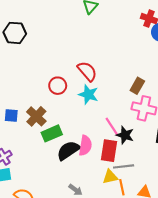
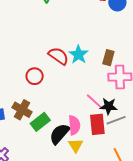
cyan star: (88, 94) -> (79, 55), moved, turned 30
gray line: (124, 166) -> (116, 120), moved
yellow triangle: (110, 177) -> (76, 145), moved, turned -35

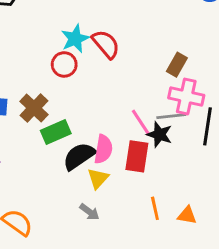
cyan star: (79, 55) -> (75, 39), moved
gray line: (116, 120) -> (171, 116), moved

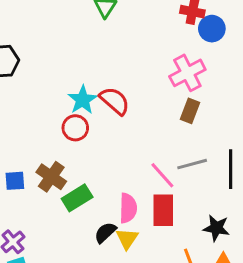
pink cross: (186, 97) -> (187, 73), moved, turned -32
black star: (159, 134) -> (216, 228), moved
black semicircle: (79, 156) -> (105, 233), moved, size x0.7

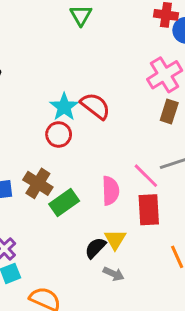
pink semicircle: (128, 208) -> (110, 191), moved
black semicircle: (105, 233) -> (95, 248), moved

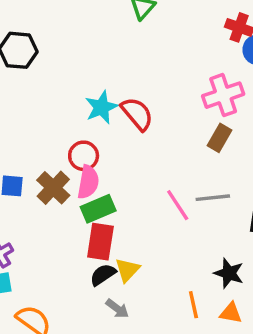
red circle: (59, 134) -> (84, 156), moved
pink semicircle: (110, 191) -> (88, 182), moved
green rectangle: (64, 202) -> (98, 209), moved
red rectangle: (149, 210) -> (100, 242), moved

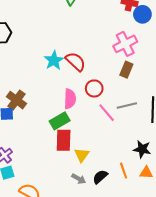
red circle: (84, 156) -> (94, 88), moved
pink semicircle: (88, 182) -> (70, 99), moved
brown cross: (53, 188) -> (16, 100), moved
black semicircle: (103, 275) -> (100, 177), moved

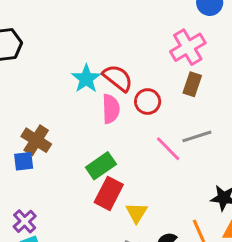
red circle: (94, 88) -> (148, 102), moved
pink semicircle: (70, 99) -> (111, 109), moved
red rectangle: (64, 140) -> (109, 193), turned 30

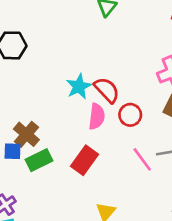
green rectangle: (101, 166) -> (39, 160), moved
red rectangle: (109, 193) -> (85, 160), moved

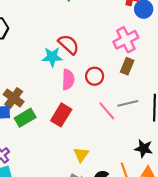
cyan star: (79, 86) -> (52, 57), turned 30
red semicircle: (107, 90) -> (69, 44), moved

